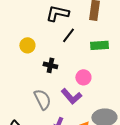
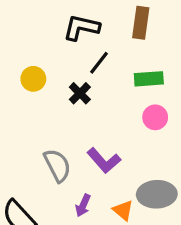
black cross: (50, 65) -> (80, 93), moved, turned 32
pink circle: (83, 77) -> (155, 117), moved

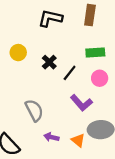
black line: (99, 63) -> (70, 73), moved
purple L-shape: (104, 161) -> (81, 103), moved
purple arrow: (83, 205) -> (51, 137), turned 80

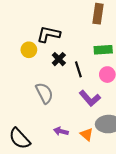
black L-shape: (50, 18) -> (48, 34), moved
black line: (70, 73) -> (78, 69), turned -56
gray semicircle: (34, 110) -> (44, 93), moved

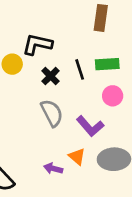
black line: (78, 69) -> (80, 69), moved
gray semicircle: (44, 93) -> (52, 113), moved
orange triangle: (87, 134) -> (77, 157), moved

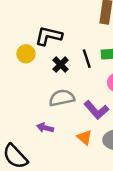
gray semicircle: (52, 113) -> (62, 98), turned -75
purple arrow: (53, 168) -> (45, 128), moved

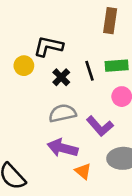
purple arrow: (45, 128) -> (62, 148), moved, size x1.6
orange triangle: (84, 137) -> (83, 171), moved

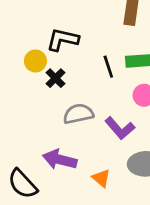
black cross: (61, 77) -> (55, 78), moved
purple arrow: (62, 148) -> (60, 160), moved

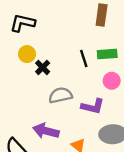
black L-shape: (63, 40) -> (23, 23), moved
purple L-shape: (120, 128) -> (93, 106), turned -35

